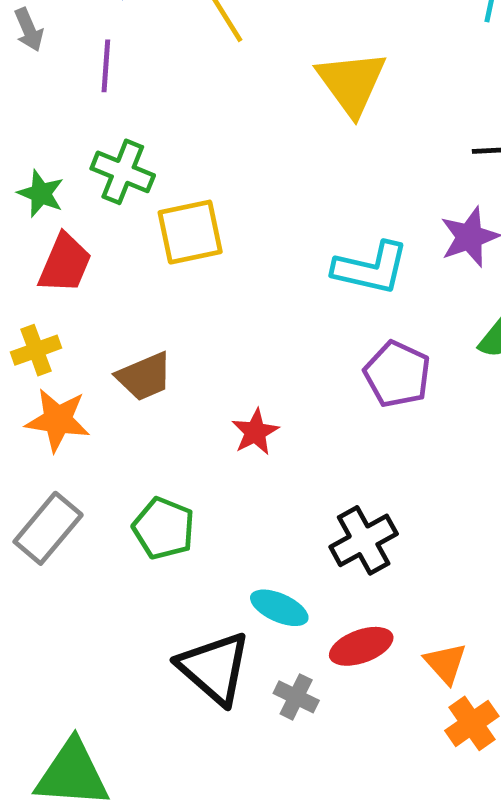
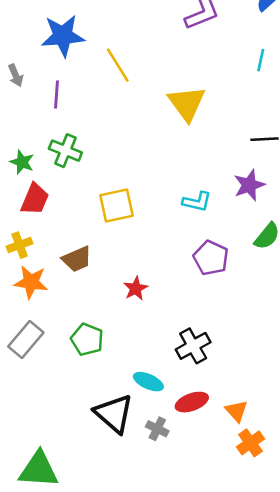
yellow square: (190, 232) -> (116, 205), moved
cyan L-shape: (371, 268) -> (197, 202), size x0.7

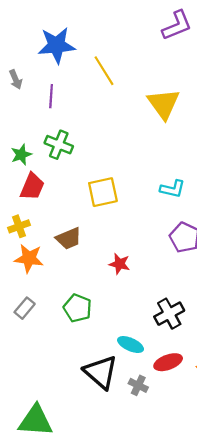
green star: (22, 162) -> (21, 155), turned 30
red star: (136, 288) -> (119, 264), turned -30
gray rectangle: (26, 339) -> (25, 308), size x0.7

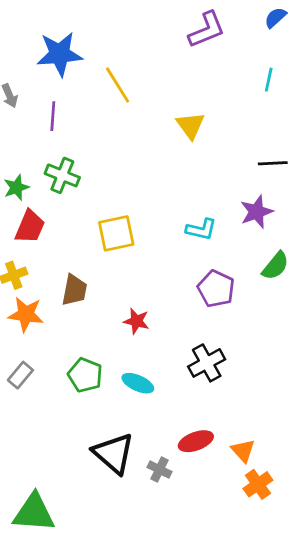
yellow triangle: (164, 104) -> (190, 125), size x0.7
brown trapezoid: (69, 239) -> (74, 290), turned -56
black cross: (169, 314) -> (207, 363), moved
cyan ellipse: (131, 345) -> (138, 383), moved

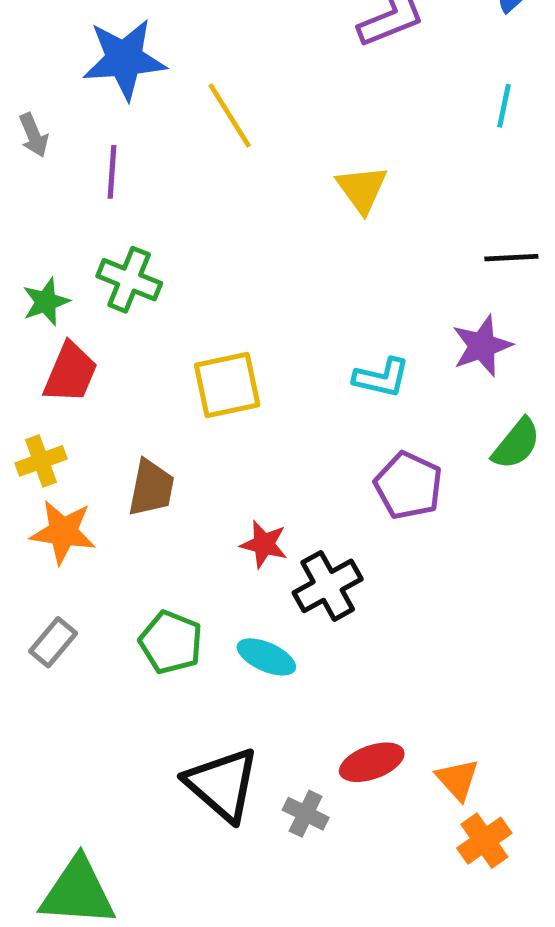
black cross: (207, 363) -> (328, 586), moved

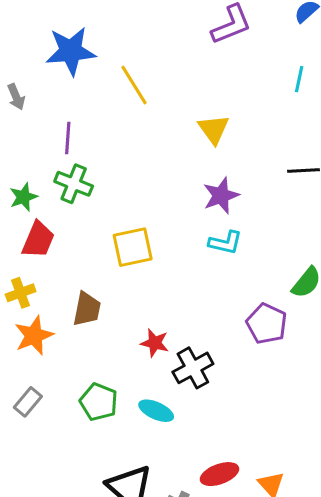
purple line: (112, 172) -> (68, 138), moved
purple star: (482, 346) -> (221, 196), moved
purple pentagon: (408, 485) -> (267, 324), moved
orange star: (63, 532) -> (34, 336), turned -30

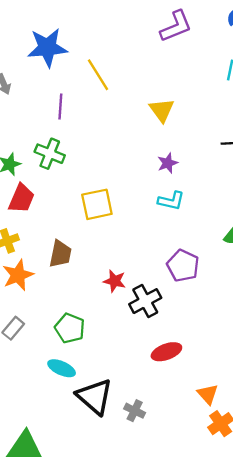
purple line: (68, 138) -> (60, 106), moved
purple star: (221, 196) -> (168, 163), size x0.7
purple pentagon: (267, 324) -> (183, 266), moved
cyan ellipse: (156, 411) -> (62, 368), moved
red ellipse: (219, 474) -> (166, 352), moved

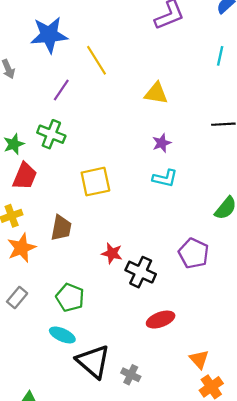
purple line: (60, 106) -> (61, 90), turned 30
yellow triangle: (162, 110) -> (156, 93), turned -45
purple pentagon: (183, 266) -> (194, 253), moved
black cross: (145, 301) -> (141, 272), turned -36

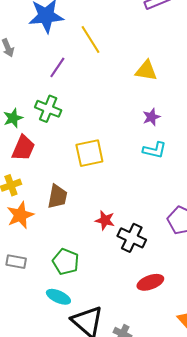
gray rectangle: (17, 297) -> (16, 262), turned 60

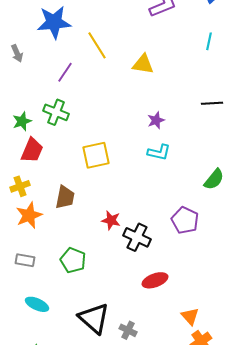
yellow triangle: (146, 71) -> (143, 64), moved
cyan ellipse: (58, 297) -> (37, 304), moved

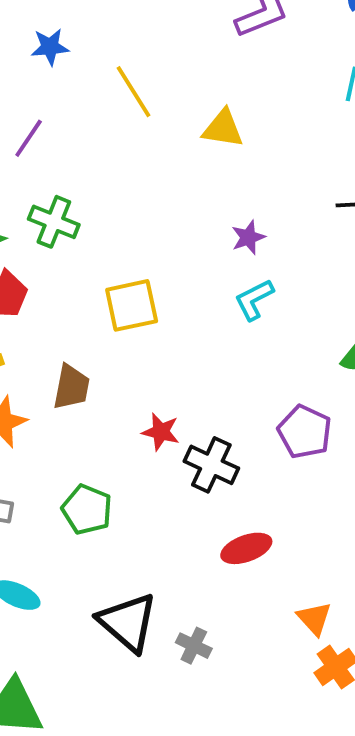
blue star: (54, 22) -> (50, 47), size x0.6
purple line: (65, 72) -> (29, 138), moved
cyan L-shape: (159, 152) -> (254, 300), turned 140

